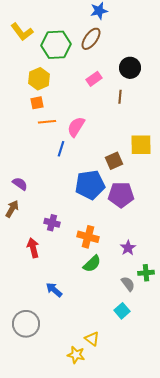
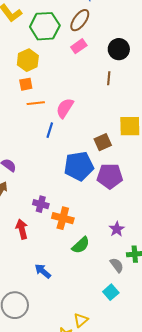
pink rectangle: (94, 79) -> (79, 46), moved
orange cross: (88, 237) -> (63, 218), moved
yellow triangle: (92, 339) -> (81, 320), turned 42

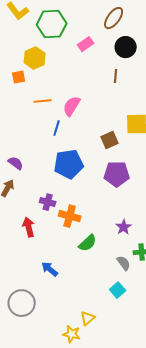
brown ellipse: (80, 20) -> (114, 18), moved
orange square: (26, 84) -> (19, 77), moved
blue pentagon: (79, 166) -> (69, 164), moved

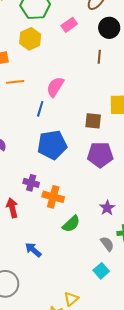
yellow hexagon: (35, 58) -> (30, 39), moved
orange line: (43, 101) -> (15, 82), moved
brown square: (110, 140) -> (93, 121), turned 30

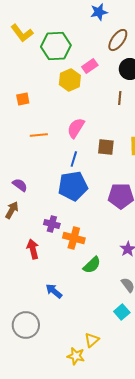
yellow hexagon: (30, 39) -> (70, 80), moved
orange line: (15, 82) -> (39, 135), moved
blue line: (40, 109) -> (74, 159), moved
brown square: (93, 121) -> (106, 147), moved

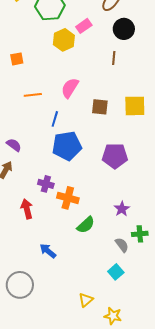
blue line: (74, 159) -> (55, 119), moved
yellow star: (76, 356) -> (113, 316), moved

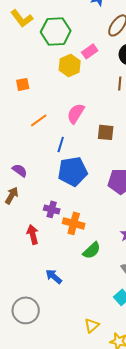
orange line: (33, 95) -> (39, 120), turned -30

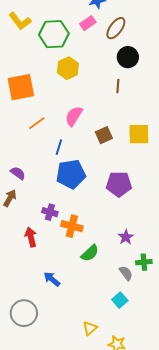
pink rectangle: (90, 51) -> (88, 23), moved
orange square: (23, 84) -> (21, 87), size x2.0
brown square: (106, 132) -> (104, 135), turned -30

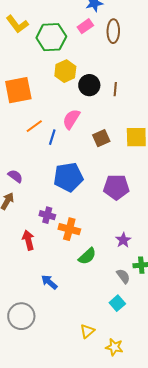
brown ellipse: (116, 28) -> (113, 31), turned -35
black circle: (128, 57) -> (89, 85), moved
blue line: (59, 147) -> (52, 137), moved

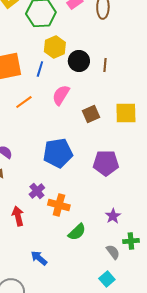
blue line: (52, 137) -> (40, 69), moved
purple cross: (47, 215) -> (37, 191), turned 35

